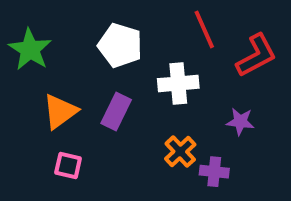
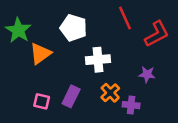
white cross: (178, 83) -> (98, 60), moved
orange triangle: (60, 112) -> (40, 54), moved
purple rectangle: (116, 112) -> (71, 96), moved

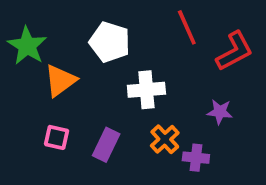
pink square: (42, 101) -> (57, 137), moved

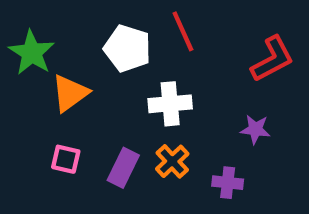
red line: (187, 27) -> (183, 31), moved
orange cross: (165, 139) -> (172, 161), moved

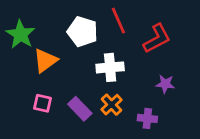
red L-shape: (272, 59) -> (157, 38), moved
purple rectangle: (123, 168) -> (80, 109), turned -70

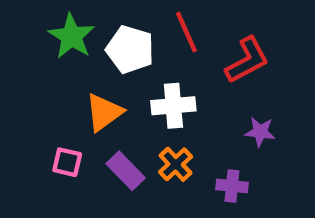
green star: (20, 34) -> (71, 36), moved
orange triangle: (45, 61) -> (104, 112), moved

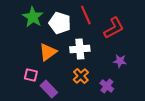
purple rectangle: (126, 171) -> (49, 89), moved
purple cross: (232, 186) -> (107, 86), turned 32

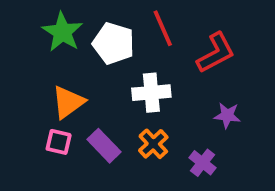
orange triangle: (48, 52) -> (68, 102), moved
purple rectangle: (49, 89) -> (104, 146), moved

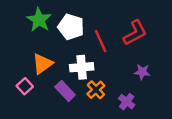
red line: (163, 28) -> (101, 41), moved
white cross: (151, 93) -> (82, 67), moved
pink square: (59, 142) -> (25, 86), moved, turned 35

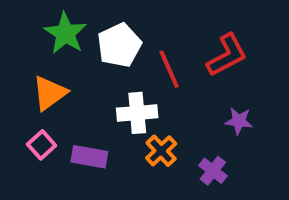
white pentagon: (71, 27) -> (119, 45), turned 30
orange triangle: (43, 64) -> (50, 93), moved
purple rectangle: (65, 91) -> (89, 157), moved, turned -36

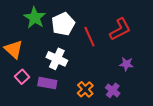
orange triangle: (50, 93) -> (14, 49), moved, turned -42
white cross: (137, 113) -> (57, 59), moved, turned 30
orange cross: (161, 151) -> (85, 89), moved

